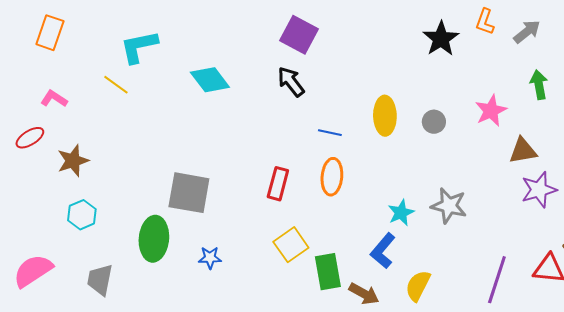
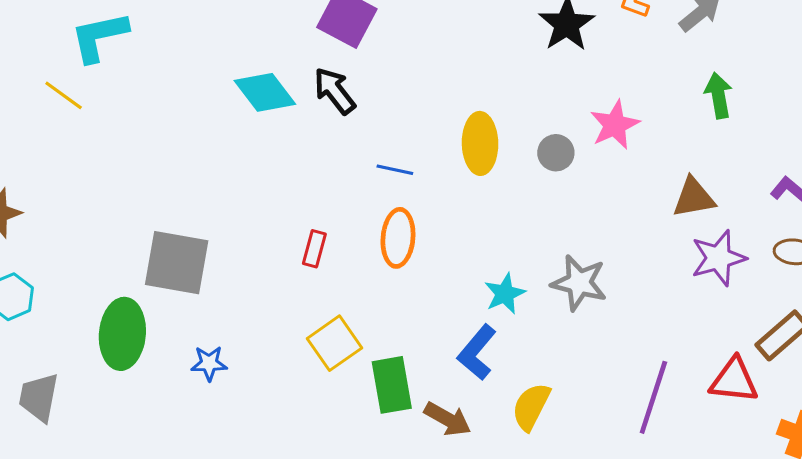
cyan diamond: (210, 80) -> (265, 92), moved
pink star: (491, 111) -> (615, 125), moved
red rectangle: (278, 184) -> (314, 249), size x0.7

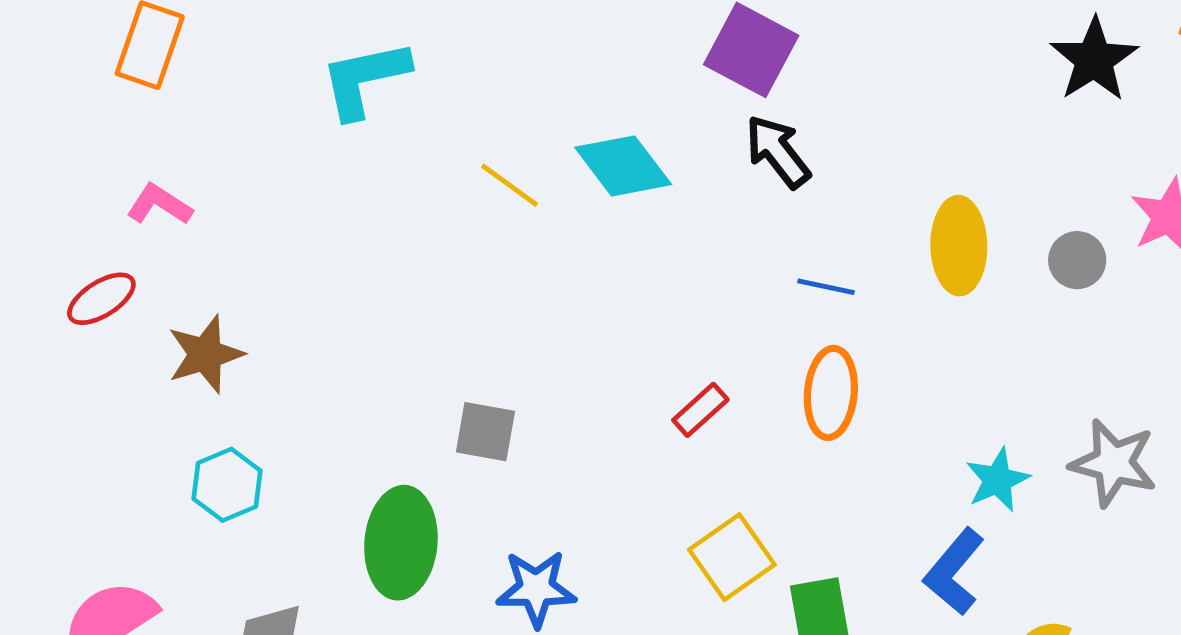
black arrow: (335, 91) -> (778, 151), moved
yellow line: (64, 95) -> (510, 185), moved
red rectangle: (314, 249) -> (700, 410), turned 33
gray square: (177, 263) -> (485, 432), size x0.6
blue star: (209, 363) -> (536, 589), size x1.4

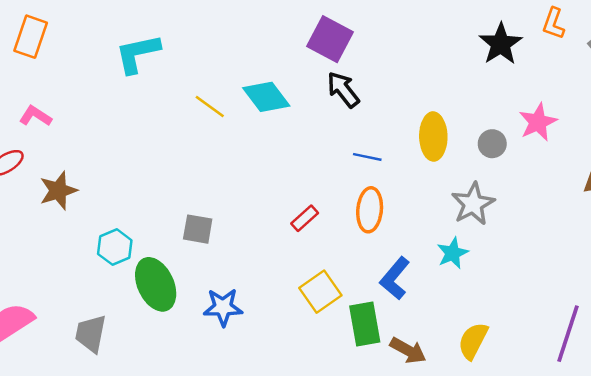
gray star: (1113, 463) -> (473, 204), moved, turned 30
cyan hexagon: (227, 485) -> (115, 247), moved
green ellipse: (401, 543) -> (156, 284), turned -30
blue L-shape: (954, 572) -> (395, 278), moved

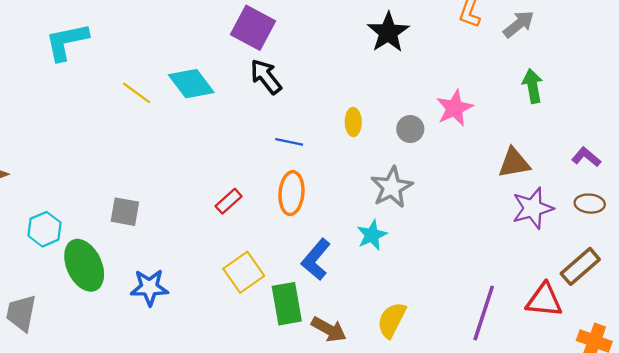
black star: (501, 44) -> (388, 32), moved
yellow ellipse: (433, 136) -> (353, 122), size x0.6

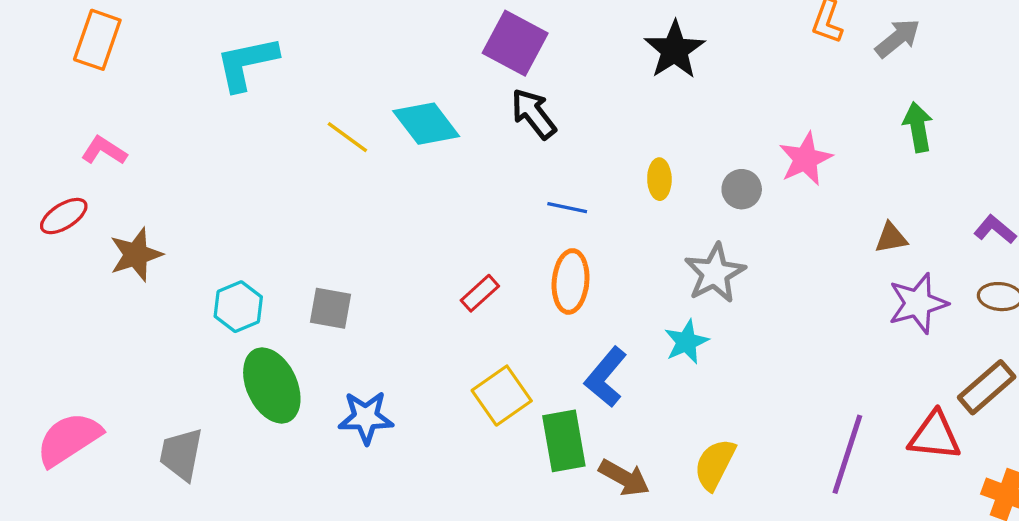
black star: (388, 32) -> (675, 50), moved
brown triangle: (514, 163) -> (891, 238), size x0.7
cyan hexagon: (45, 229) -> (238, 307), moved

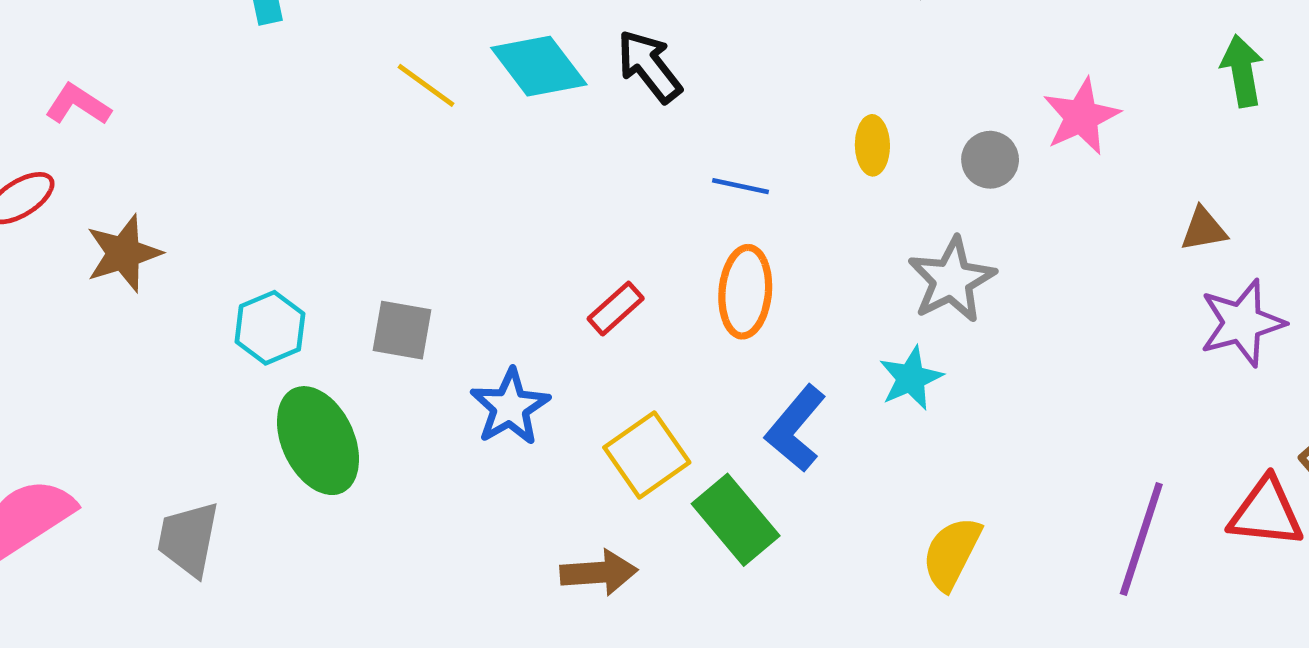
black arrow: (534, 114) -> (649, 66), moved
blue star: (366, 417) -> (510, 407), moved, turned -30
green rectangle: (564, 441) -> (736, 520), turned -30
brown arrow: (624, 478) -> (599, 573), moved, turned -33

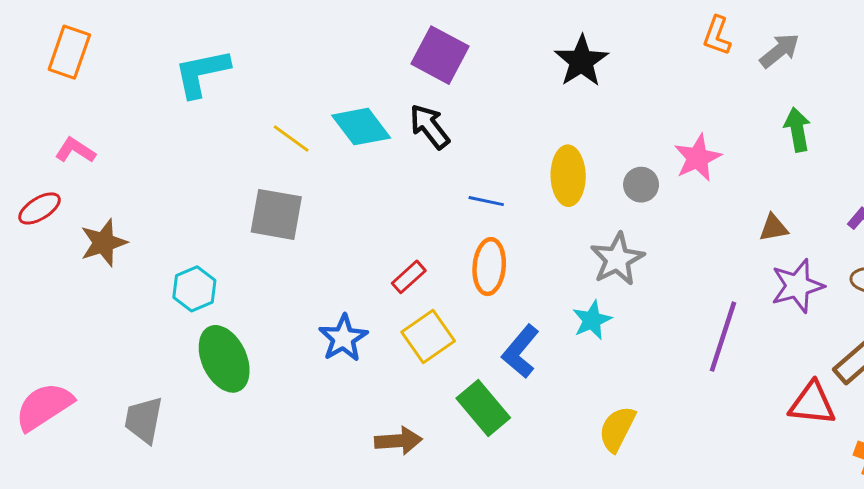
yellow ellipse: (872, 145) -> (568, 176), size x1.6
gray square: (402, 330) -> (276, 214), moved, size x1.4
yellow square: (647, 455) -> (428, 337), moved
purple line: (1141, 539) -> (723, 337), moved

